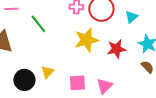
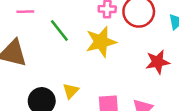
yellow star: (86, 40) -> (101, 42), moved

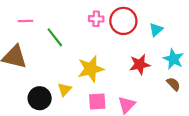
yellow star: (101, 42) -> (91, 69), moved

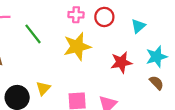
red circle: (123, 21) -> (104, 17), size x0.7
cyan star: (173, 59) -> (156, 57), turned 30
yellow star: (91, 69) -> (77, 46), moved

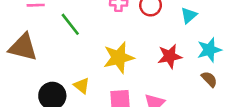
yellow star: (77, 46) -> (119, 58), moved
yellow triangle: (43, 88) -> (82, 86), turned -35

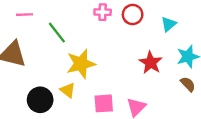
red star: (170, 56) -> (151, 63), turned -30
yellow star: (119, 58) -> (81, 64), moved

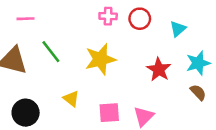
green line: (57, 33) -> (51, 52), moved
yellow star: (81, 64) -> (100, 59), moved
black circle: (40, 100) -> (26, 113), moved

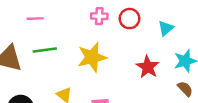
pink line: (26, 19) -> (35, 19), moved
green line: (51, 52) -> (45, 50), turned -60

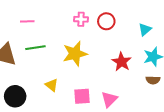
cyan triangle: (166, 28) -> (145, 29), moved
brown semicircle: (185, 89) -> (153, 80), turned 136

